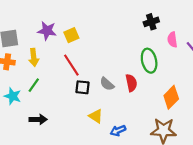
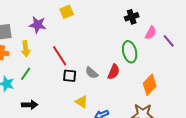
yellow square: (71, 35) -> (67, 12), moved
pink semicircle: (172, 40) -> (151, 33), turned -144
red semicircle: (131, 83) -> (114, 72), turned 35

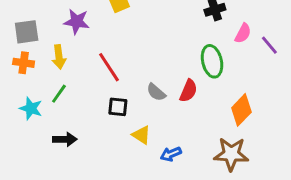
black square: (70, 76) -> (118, 107), moved

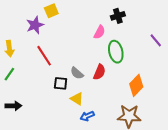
purple star: (77, 22) -> (35, 25), moved, turned -30
pink semicircle: (243, 33) -> (99, 32), moved
black square: (118, 107) -> (61, 83), moved
yellow triangle: (141, 135) -> (77, 99), moved

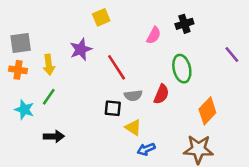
purple star: (35, 25) -> (81, 49), moved
pink semicircle: (99, 32) -> (154, 35), moved
red line: (44, 56) -> (117, 67), moved
gray semicircle: (77, 73) -> (133, 95), turned -48

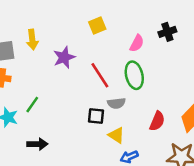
yellow square: (101, 17) -> (97, 26), moved
yellow arrow: (49, 65) -> (32, 40), moved
green ellipse: (182, 69) -> (134, 75), moved
red semicircle: (161, 94) -> (157, 121), moved

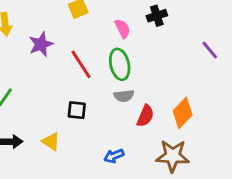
pink semicircle: (137, 43) -> (123, 29), turned -54
gray semicircle: (116, 103) -> (124, 96), moved
yellow triangle: (116, 135) -> (51, 142), moved

